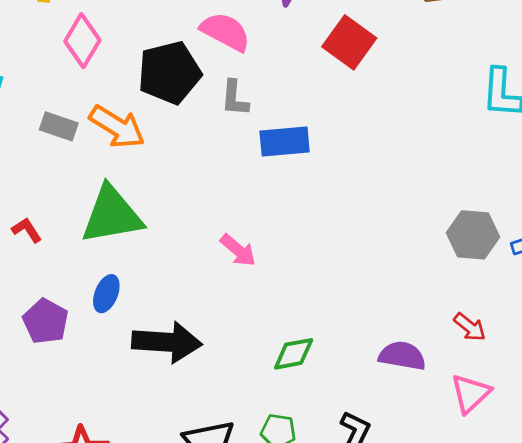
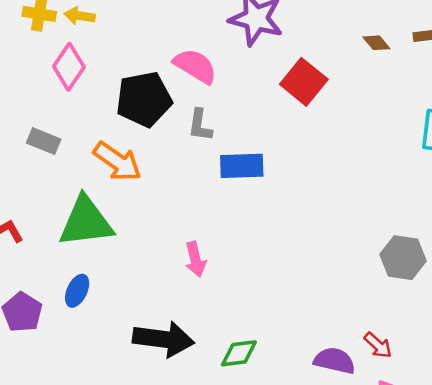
orange arrow: (117, 127) -> (117, 161), moved
pink arrow: (238, 250) -> (195, 259), turned 32
red arrow: (470, 327) -> (378, 345), moved
black arrow: (167, 342) -> (163, 339), moved

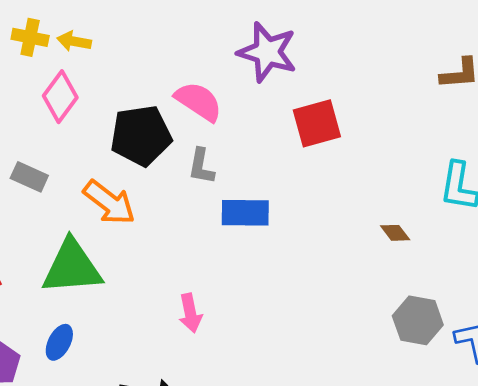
brown diamond: (376, 43) -> (395, 233), moved
red square: (304, 82) -> (317, 123), turned 33

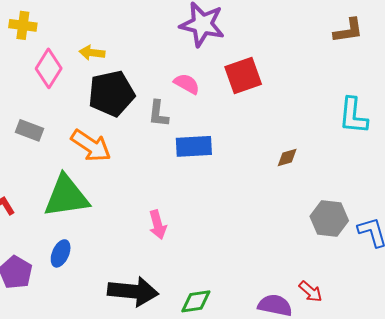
yellow arrow: (74, 41) -> (92, 53), moved
pink semicircle: (199, 101) -> (187, 84), moved, size x0.7
brown diamond: (395, 233) -> (287, 157), moved, turned -65

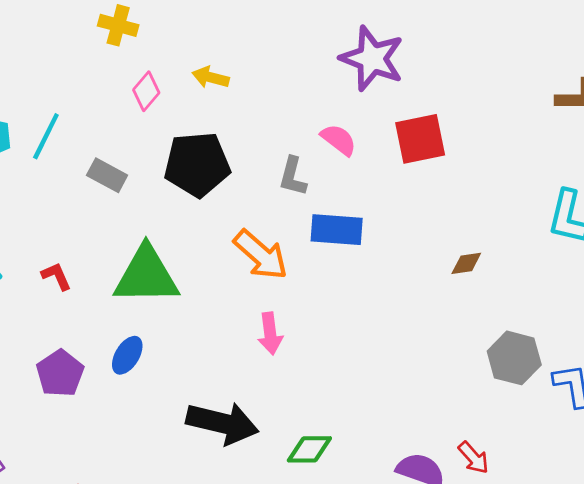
pink diamond: (49, 68) -> (146, 91), size x0.7
black pentagon: (111, 94) -> (197, 164), moved
orange arrow: (91, 146) -> (261, 255), moved

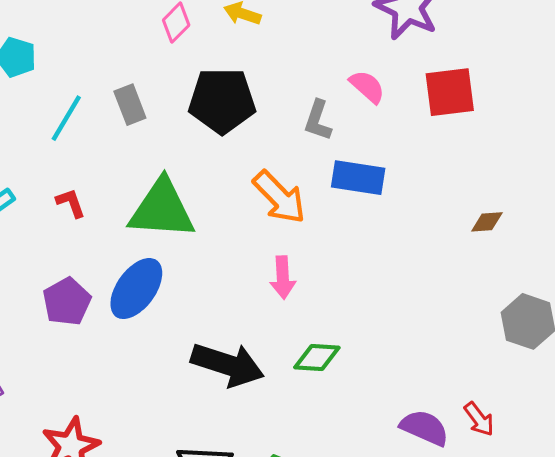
cyan line: (46, 136) -> (66, 118), moved
gray rectangle: (107, 175) -> (130, 105), turned 36
blue ellipse: (127, 355) -> (136, 289), size x1.6
green diamond: (309, 449) -> (317, 358), moved

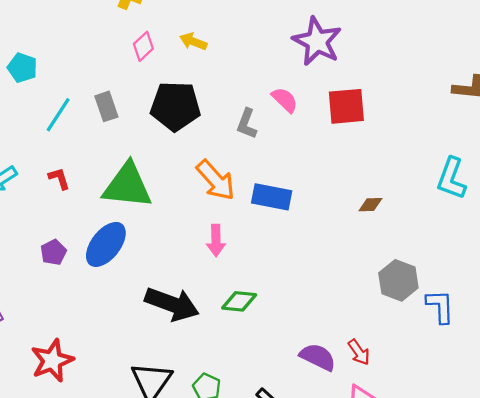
blue rectangle: (358, 178) -> (272, 197), moved
purple pentagon: (67, 302) -> (53, 252), size x0.7

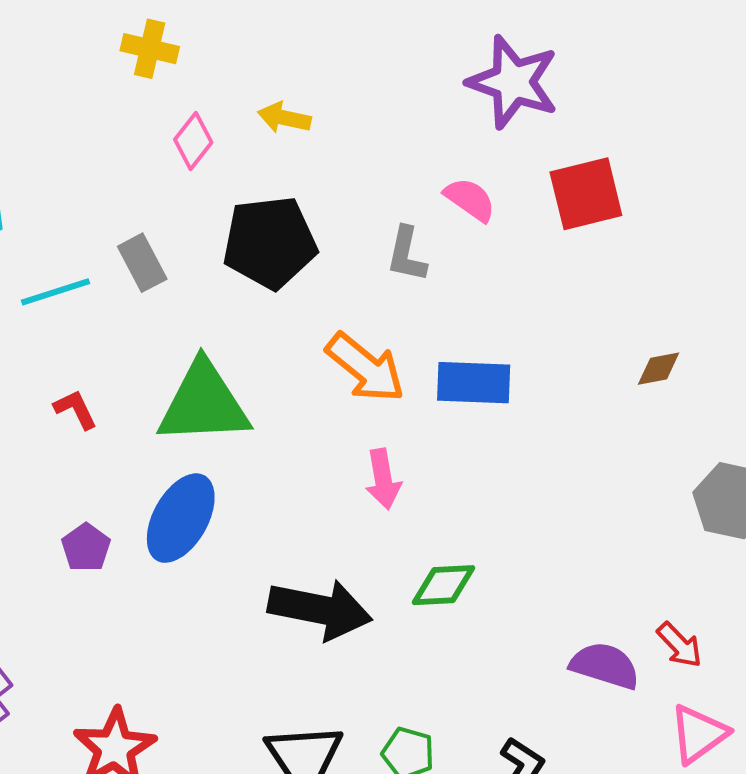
cyan line: (58, 115) -> (56, 292), turned 48

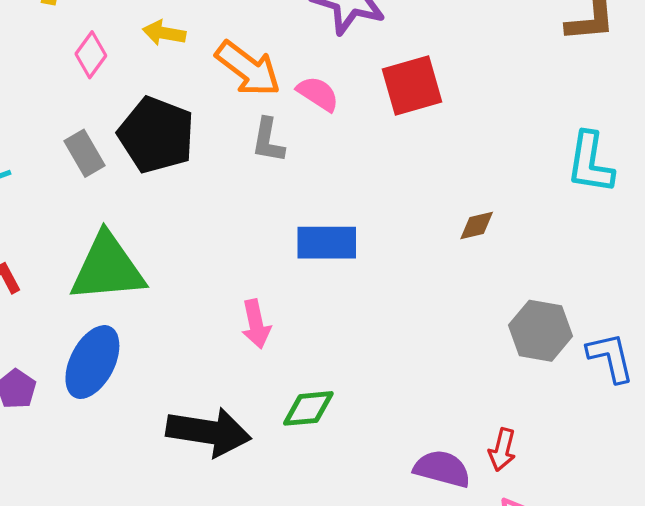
black pentagon: (270, 242) -> (156, 135), turned 30
gray rectangle: (142, 263) -> (84, 153), moved
orange arrow: (365, 368) -> (248, 69), moved
red arrow: (679, 645) -> (502, 450), turned 60

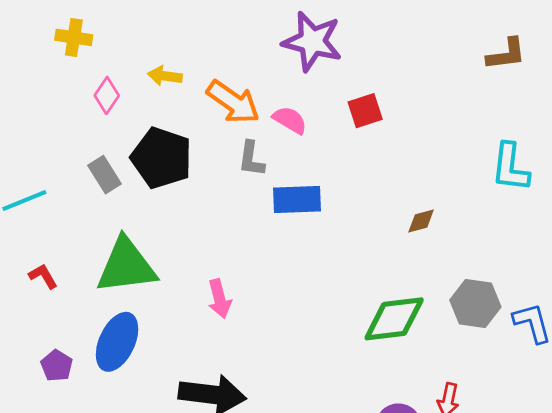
red square: (412, 85) -> (365, 111), size x0.7
blue rectangle: (327, 243) -> (297, 200), moved
pink arrow: (256, 324) -> (219, 299), moved
green diamond: (308, 408) -> (394, 319), moved, size x1.5

